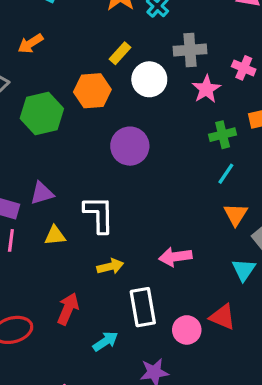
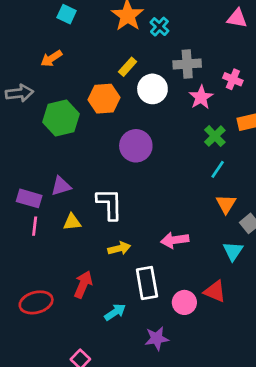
green cross: (223, 135) -> (215, 136), turned -30

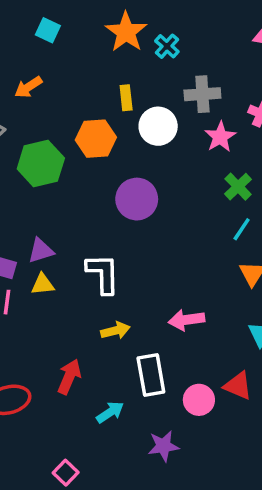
yellow rectangle: (128, 67) -> (126, 98), turned -48
yellow triangle: (72, 222) -> (43, 284), moved

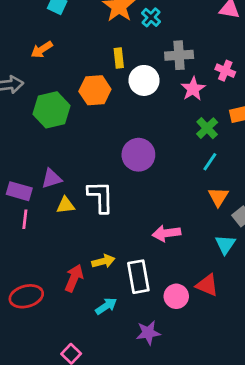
purple circle: (137, 199) -> (138, 155), moved
yellow triangle: (43, 284) -> (66, 205), moved
yellow arrow: (115, 331) -> (103, 261), moved

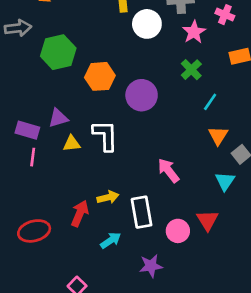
orange hexagon: (95, 90) -> (100, 76), moved
green cross: (207, 128) -> (191, 70), moved
pink arrow: (166, 233) -> (168, 170), turned 60
red triangle: (207, 285) -> (207, 220), turned 35

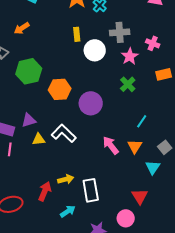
cyan line: (210, 102) -> (142, 121), moved
white L-shape: (105, 136) -> (64, 133), turned -45
orange triangle: (218, 136) -> (135, 146), moved
pink arrow: (168, 170) -> (111, 145), moved
pink circle: (178, 231) -> (126, 218), moved

